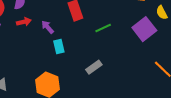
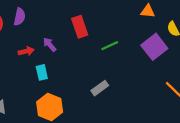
red arrow: (24, 22) -> (26, 51), moved
cyan rectangle: (59, 47) -> (42, 72), moved

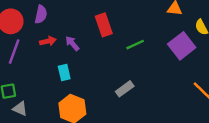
red arrow: (26, 51) -> (48, 41), moved

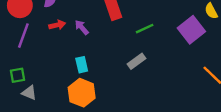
cyan rectangle: (64, 73) -> (82, 65), moved
gray rectangle: (125, 89) -> (137, 61), moved

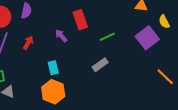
red arrow: (57, 25) -> (28, 43), moved, turned -48
purple arrow: (82, 27) -> (61, 36), moved

